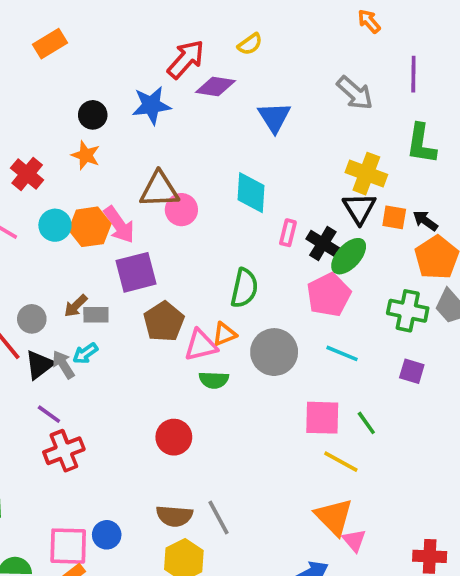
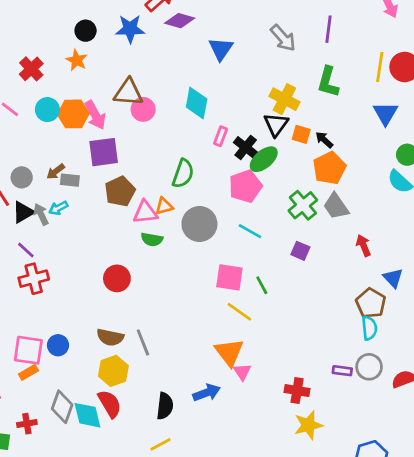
green cross: (408, 311) -> (303, 205), turned 32

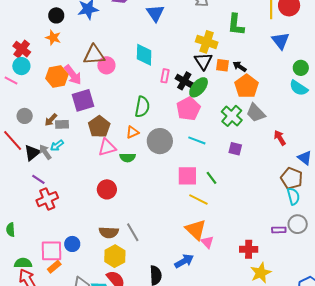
cyan circle: (47, 110) -> (21, 66), moved
gray circle: (22, 177) -> (25, 116), moved
pink triangle: (145, 212) -> (107, 147), moved

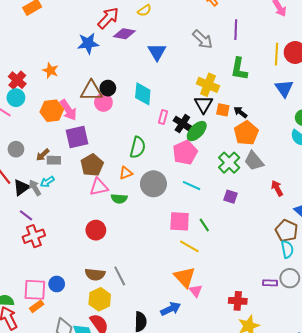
black circle: (56, 15) -> (108, 88), moved

